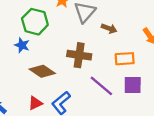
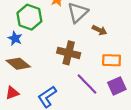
brown diamond: (42, 71) -> (18, 64), moved
purple square: (133, 85) -> (117, 86), turned -30
red triangle: (35, 103) -> (12, 93), moved

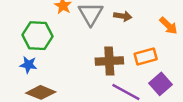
brown arrow: (99, 30) -> (123, 16), moved
brown cross: (69, 53) -> (109, 61), moved

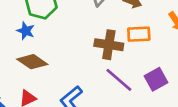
orange rectangle: (146, 56) -> (139, 34), moved

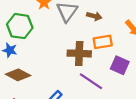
purple square: (156, 79) -> (120, 65), moved, turned -30

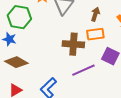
brown arrow: (94, 16) -> (95, 14), moved, turned -88
purple line: (91, 81) -> (83, 70), turned -60

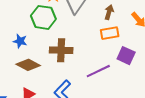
green hexagon: (19, 17) -> (43, 17), moved
brown cross: (73, 44) -> (61, 50), moved

